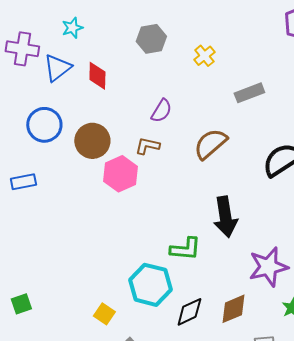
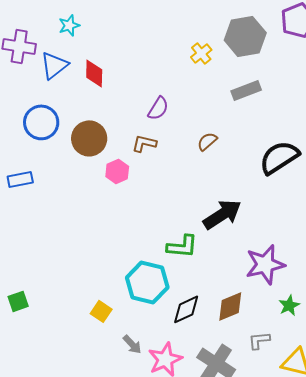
gray hexagon: (151, 39) -> (245, 36), moved, size x1.4
brown semicircle: (210, 144) -> (207, 141), size x0.6
pink hexagon: (120, 174) -> (117, 171), size x0.7
black arrow: (225, 217) -> (222, 214), turned -114

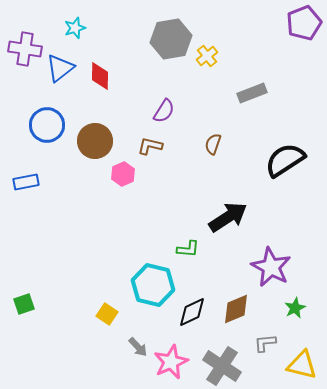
gray hexagon: (245, 36) -> (171, 39), moved
brown semicircle: (207, 141) -> (213, 144), turned -30
green L-shape: (182, 246) -> (188, 249), size x0.7
purple star: (265, 264) -> (271, 267), turned -30

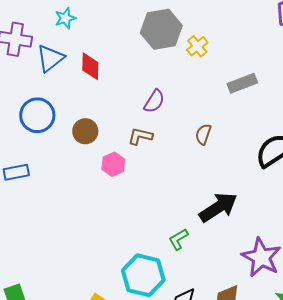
brown circle: (95, 141) -> (85, 131), size x0.7
green L-shape: (188, 249) -> (178, 239), turned 145

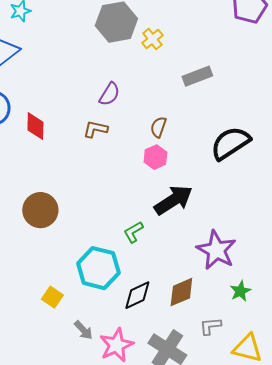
red diamond: (90, 66) -> (35, 126), moved
brown circle: (85, 131) -> (40, 210), moved, size x1.4
pink hexagon: (113, 164) -> (155, 157), moved

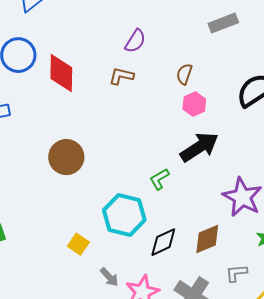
red diamond: (35, 126) -> (61, 73), size x1.4
pink hexagon: (155, 157) -> (194, 104), moved

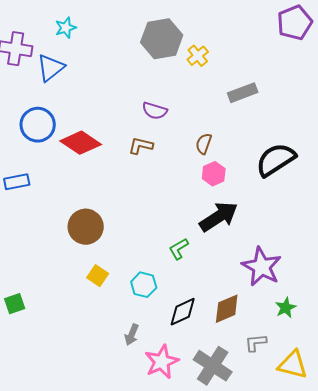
purple semicircle: (135, 41) -> (155, 111), turned 75
red diamond: (61, 73) -> (81, 143), turned -57
cyan hexagon: (124, 215) -> (144, 285), size x0.6
yellow square: (78, 244) -> (98, 276), moved
gray arrow: (109, 277) -> (132, 335), moved, turned 65

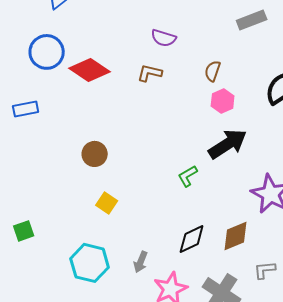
brown circle: (86, 227) -> (95, 154), size x0.7
cyan hexagon: (144, 285) -> (90, 263), moved, size x1.5

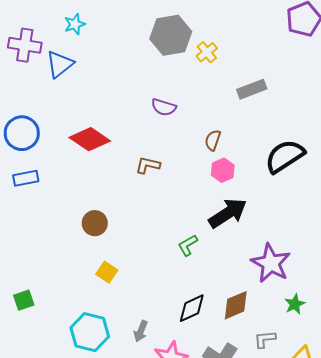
blue circle: (47, 52) -> (22, 133), moved
brown L-shape: (150, 73) -> (148, 165), moved

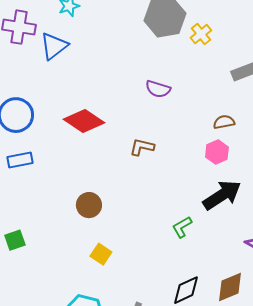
brown semicircle: (213, 140) -> (224, 122), moved, turned 60
green square: (24, 300) -> (15, 240), moved

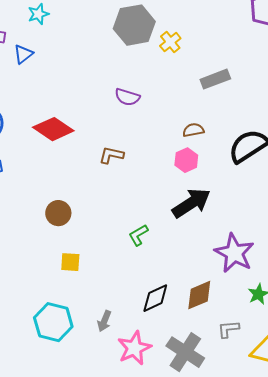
blue triangle: (54, 46) -> (23, 54), size x0.7
green L-shape: (182, 227) -> (138, 235), moved
yellow square: (101, 254) -> (70, 262), turned -30

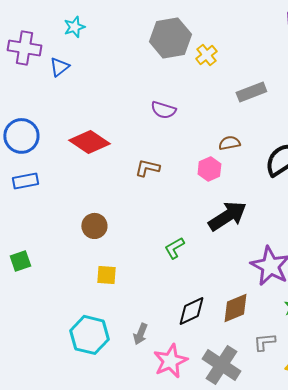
pink hexagon: (186, 160) -> (209, 169), moved

